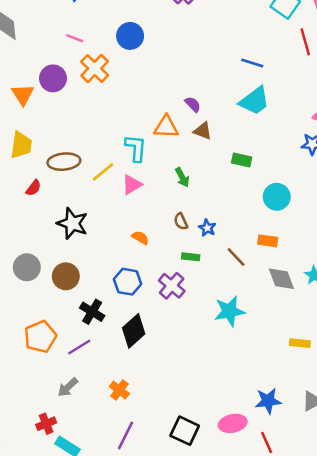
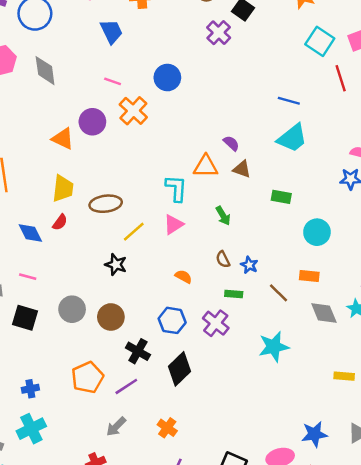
orange triangle: (23, 95) -> (63, 139), turned -30
yellow line: (103, 172) -> (134, 232), moved
red semicircle: (34, 188) -> (60, 222), moved
black star: (72, 223) -> (116, 265), size x0.7

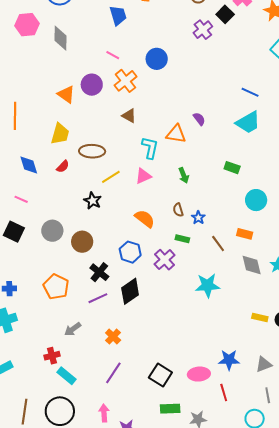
brown triangle: (242, 169) -> (129, 116), moved
red semicircle: (60, 222) -> (63, 167), moved
orange semicircle: (183, 277) -> (145, 219), size x1.5
orange pentagon: (87, 377) -> (56, 287), turned -30
purple line: (126, 386) -> (98, 298), moved

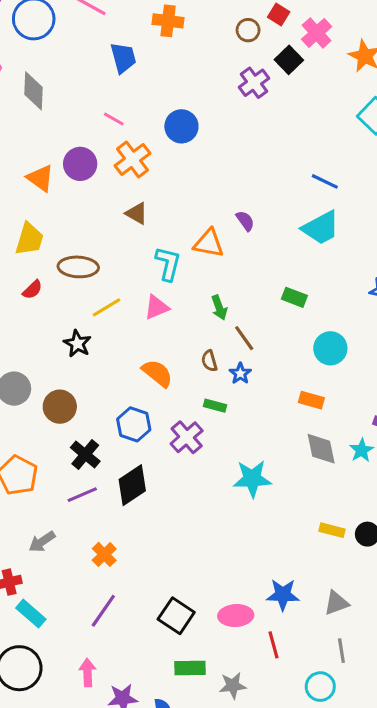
brown line: (218, 243) -> (244, 338), moved

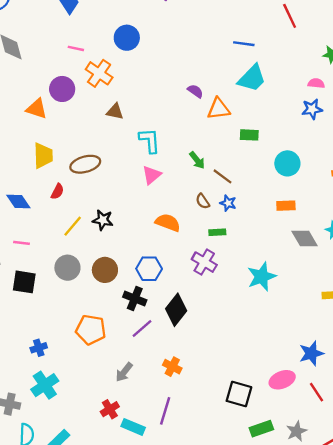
orange triangle: (209, 243) -> (219, 109), moved
yellow line: (106, 307) -> (73, 226), moved
blue hexagon: (134, 424) -> (149, 269), moved
purple line: (103, 611) -> (165, 411), moved

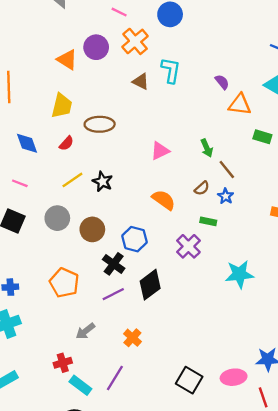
cyan L-shape: (150, 141) -> (171, 70), moved
brown semicircle: (203, 201) -> (202, 188), turned -112

